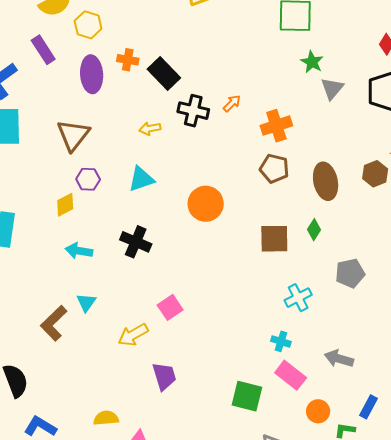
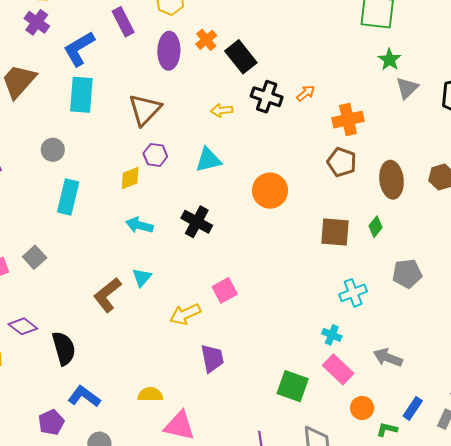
orange cross: (128, 60) -> (206, 40), turned 35

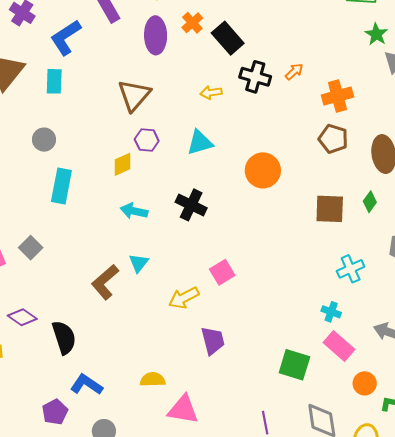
cyan rectangle: (81, 95) -> (54, 81), moved, size x0.7

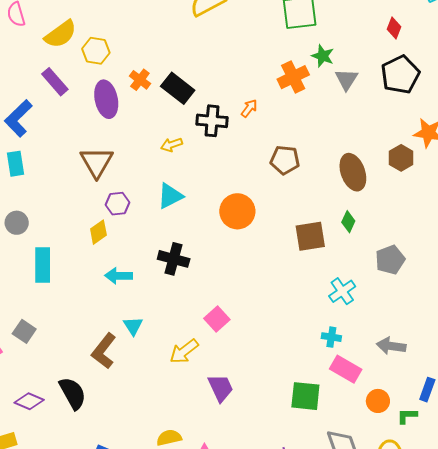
orange cross: (337, 96) -> (293, 77), moved
brown pentagon: (333, 139) -> (285, 160), moved
black semicircle: (64, 337) -> (73, 393), moved

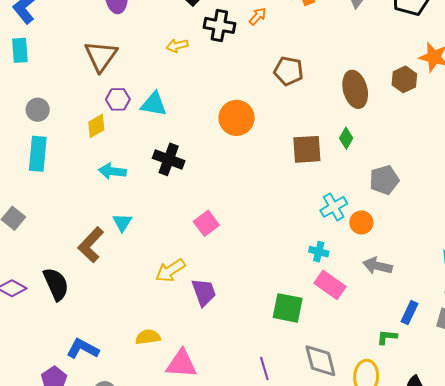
cyan triangle: (170, 196) -> (154, 104), moved, turned 32
gray circle: (17, 223) -> (38, 110), moved
yellow arrow: (184, 351) -> (170, 271), moved
orange circle: (378, 401) -> (361, 223), moved

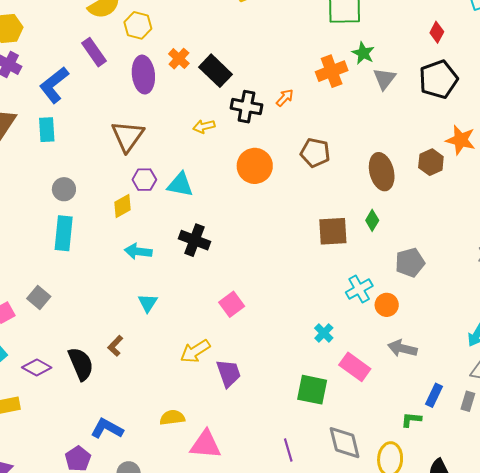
orange circle: (237, 118) -> (255, 166), moved
brown L-shape: (91, 245) -> (115, 346), moved, size x0.6
cyan cross: (319, 252) -> (324, 333), moved, turned 30

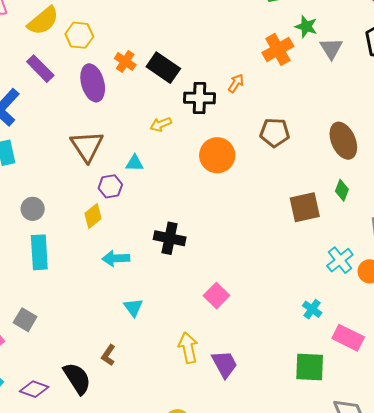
cyan triangle: (180, 185) -> (134, 163), moved, size x0.7
yellow arrow: (195, 351) -> (188, 348), turned 120

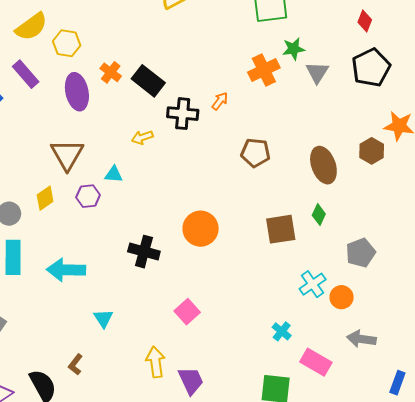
green star: (306, 27) -> (294, 49), turned -30
orange circle: (217, 155) -> (201, 229), moved
yellow diamond: (93, 216) -> (45, 198), moved
cyan arrow: (116, 258) -> (66, 270), moved, size x1.4

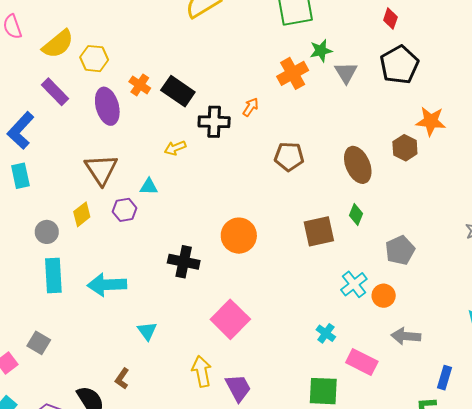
pink square: (187, 312) -> (230, 319), size x1.5

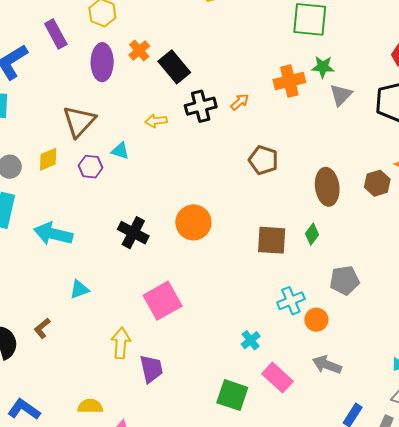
black cross: (214, 122) -> (201, 106), turned -32
cyan triangle: (147, 331) -> (79, 289), turned 30

